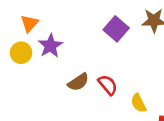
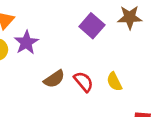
yellow semicircle: (139, 103) -> (114, 82), moved

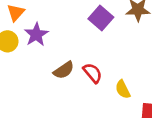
yellow semicircle: (114, 82) -> (123, 89), moved

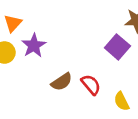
purple square: (101, 18) -> (117, 47), moved

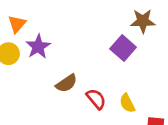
red semicircle: (91, 85) -> (96, 99), moved

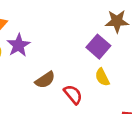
yellow semicircle: (127, 103) -> (102, 77), moved

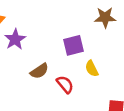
purple square: (98, 47) -> (73, 45), moved, turned 35

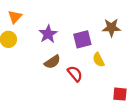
brown star: (105, 17) -> (111, 28), moved
purple star: (15, 39) -> (48, 34), moved

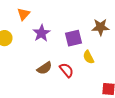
orange triangle: (15, 17) -> (23, 14), moved
brown semicircle: (52, 62) -> (44, 68), moved

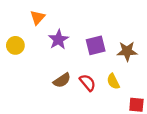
brown star: (100, 27) -> (127, 51), moved
yellow semicircle: (88, 57) -> (113, 81), moved

